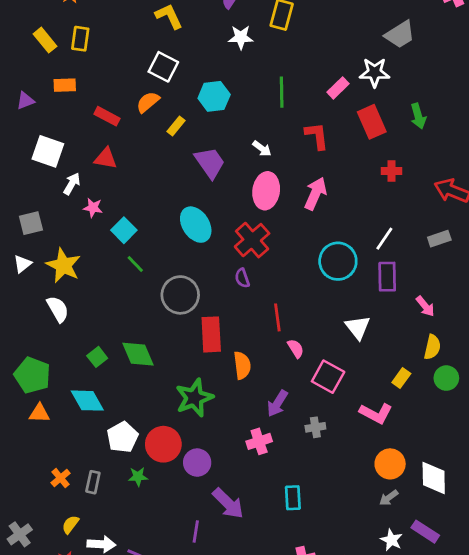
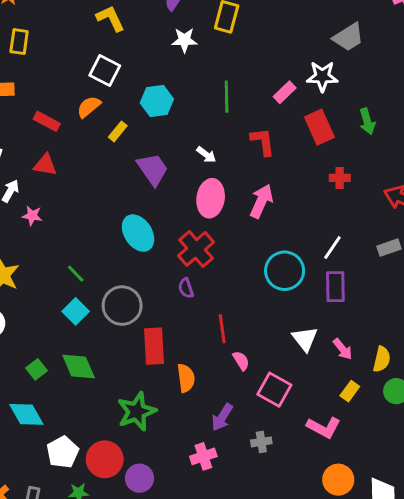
cyan square: (124, 230) -> (76, 311), moved
pink arrow: (425, 306) -> (343, 349), moved

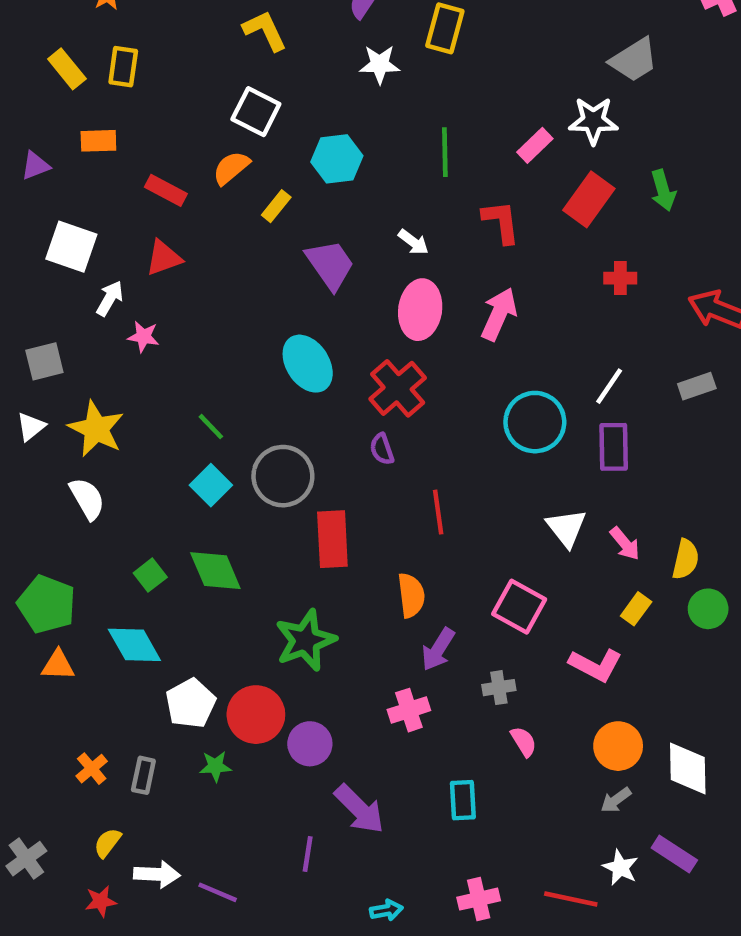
red rectangle: (319, 127) -> (589, 199), turned 60
red triangle: (45, 165) -> (164, 258), turned -30
pink semicircle: (241, 361) -> (524, 742), moved
orange semicircle: (186, 378) -> (411, 595), moved

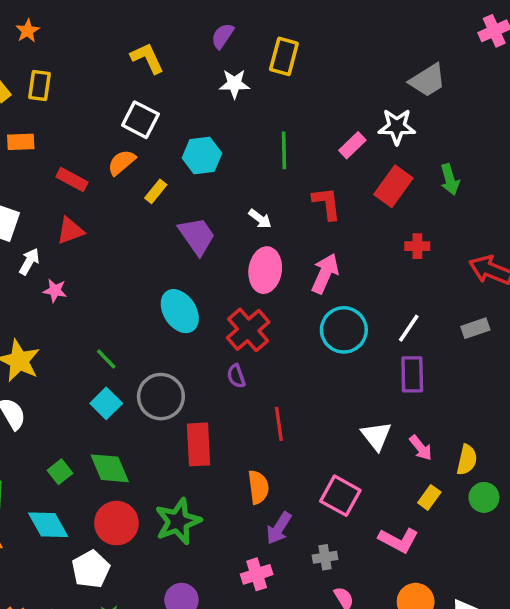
cyan circle: (535, 422) -> (344, 330), moved
red circle: (256, 715) -> (116, 523), moved

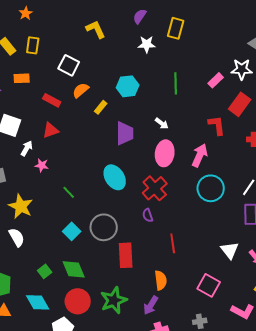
white square: (140, 120) -> (69, 65), moved
red L-shape: (327, 203) -> (217, 125), moved
purple trapezoid: (197, 236) -> (125, 133), turned 35
green line: (106, 359) -> (69, 192), moved
purple arrow: (279, 528) -> (151, 305), moved

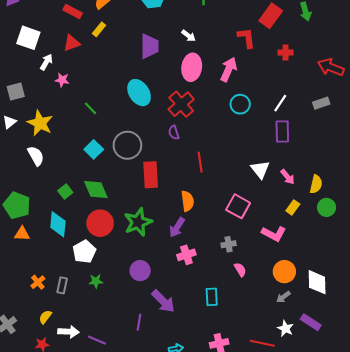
yellow rectangle: (101, 107) -> (99, 29), moved
cyan circle: (211, 188) -> (240, 104), size x0.7
cyan diamond: (38, 302) -> (58, 224), turned 35

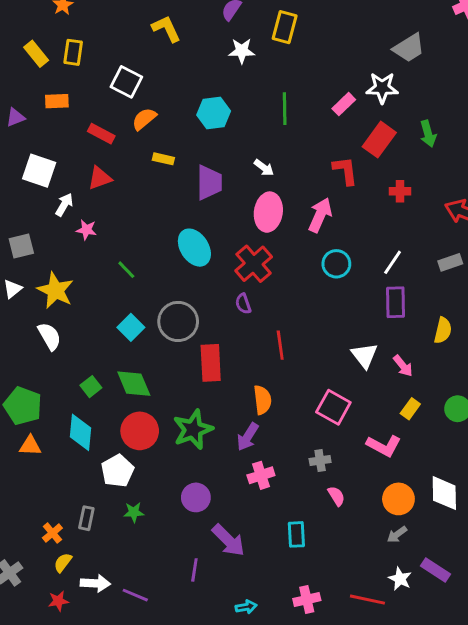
yellow rectangle: (99, 29) -> (163, 159), moved, turned 64
yellow semicircle: (316, 184) -> (443, 330), moved
orange cross: (38, 282) -> (52, 533), moved
white diamond: (317, 282) -> (444, 493), moved

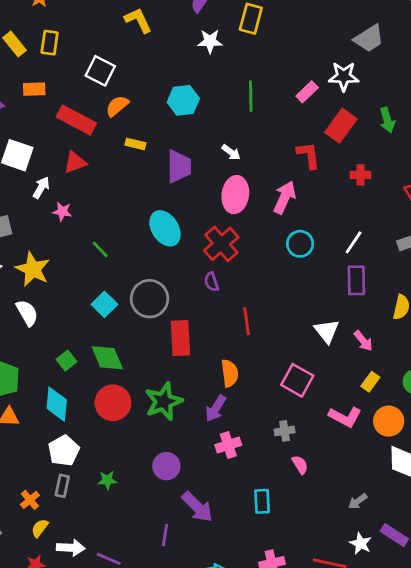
red rectangle: (101, 134) -> (76, 120), size x1.5
white pentagon: (117, 471) -> (64, 451), moved
orange circle: (398, 499) -> (389, 421), moved

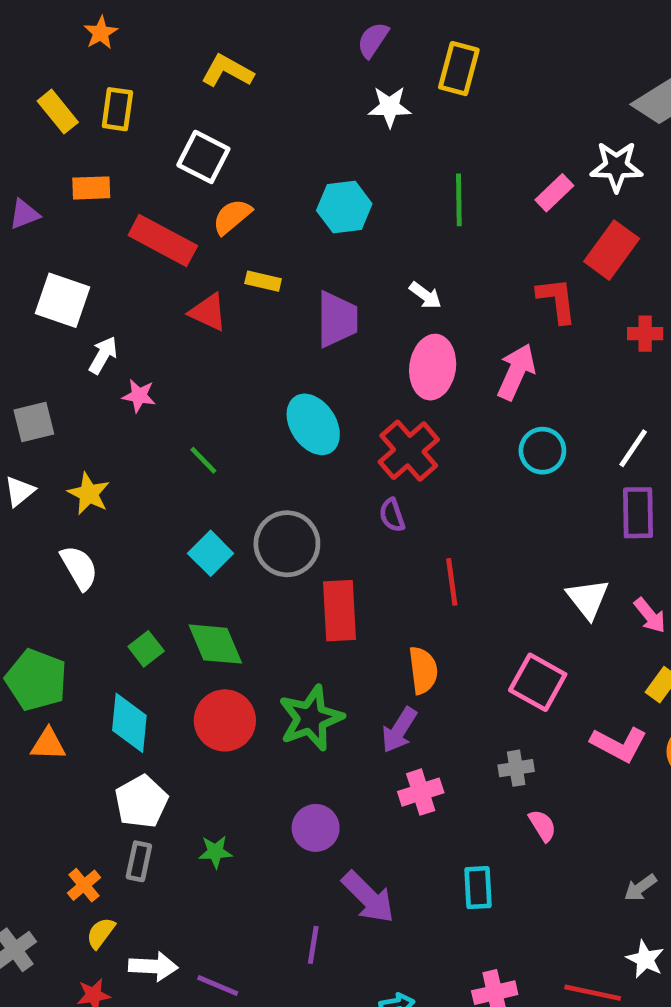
yellow L-shape: (138, 20) -> (227, 71), moved, turned -36
red triangle: (75, 162) -> (208, 312), moved, turned 45
yellow star: (33, 269) -> (89, 494), size x0.7

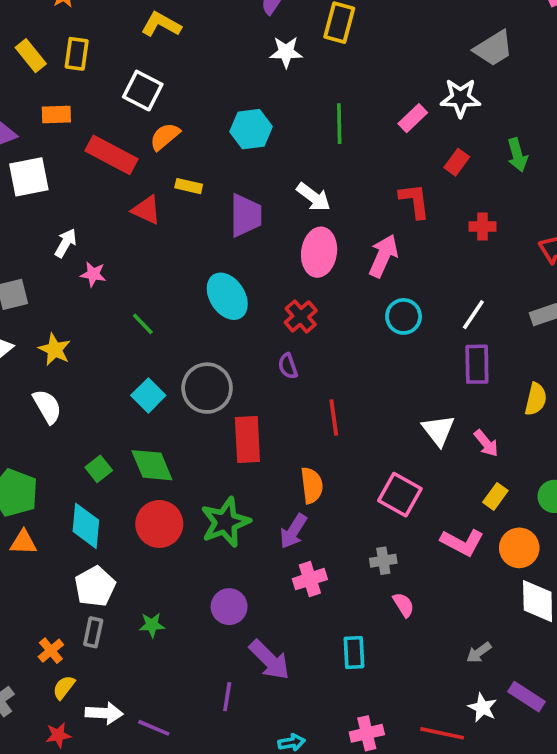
red rectangle: (612, 250) -> (457, 162), size x0.6
white arrow: (425, 295) -> (314, 197), size x1.4
white square: (63, 300) -> (29, 177), moved, turned -30
red cross: (409, 451) -> (301, 316), size x0.7

